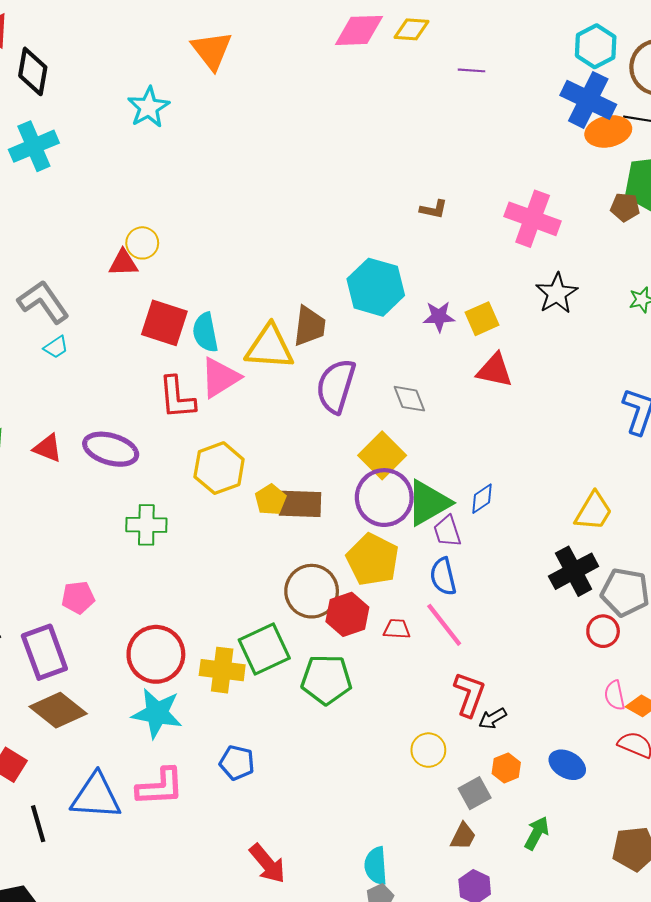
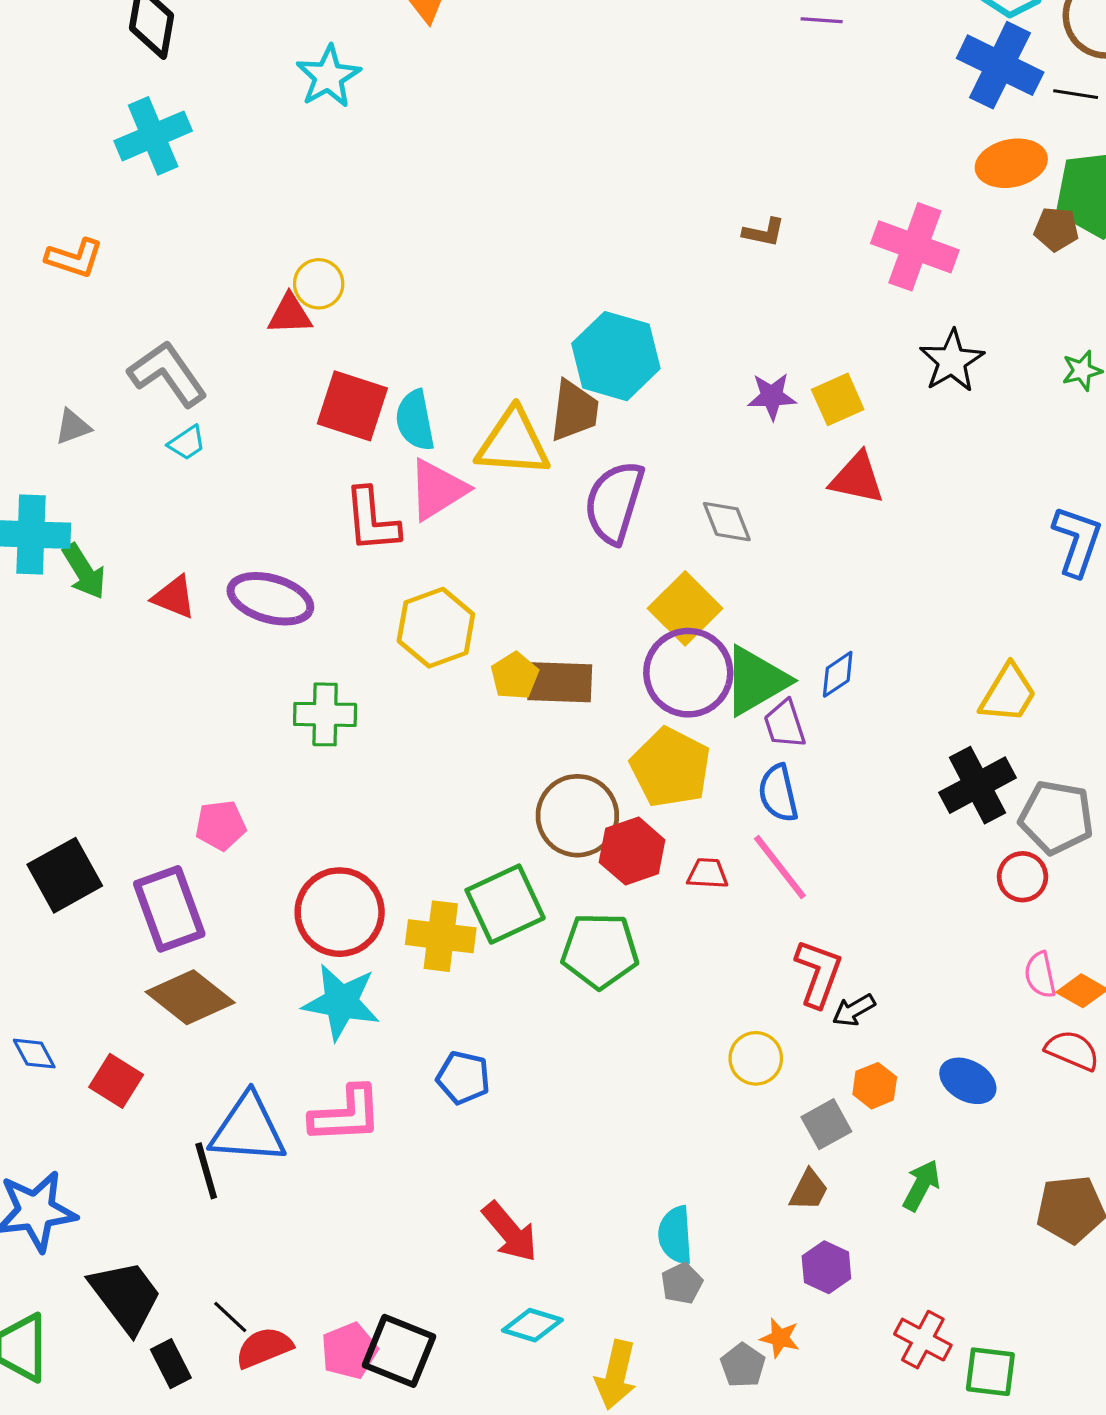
orange ellipse: (608, 131) -> (1011, 163), moved
cyan hexagon: (376, 287) -> (616, 356), moved
black line: (38, 824) -> (206, 1171), moved

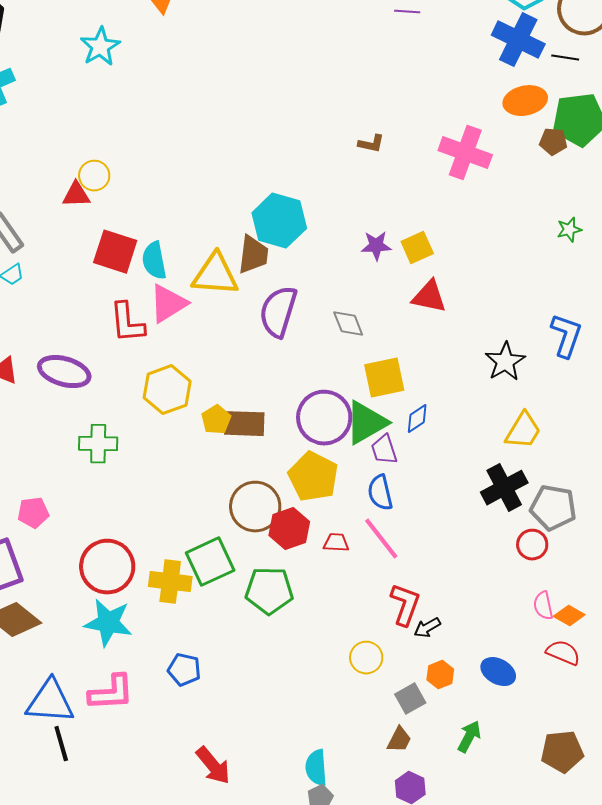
black star: (952, 361) -> (505, 362), moved
yellow square: (685, 608) -> (384, 378), moved, turned 33
black line: (206, 1171) -> (61, 744), moved

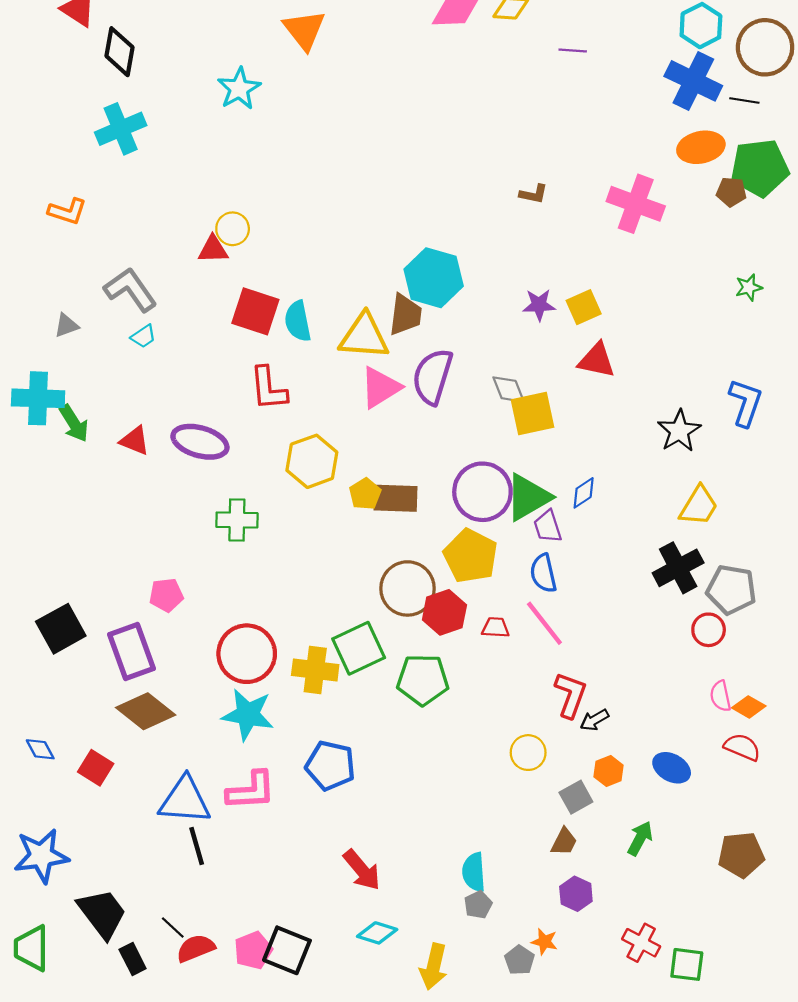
pink triangle: (168, 304) -> (380, 387), moved
yellow square: (384, 378) -> (532, 414), moved
blue pentagon: (184, 670) -> (330, 766), size x1.4

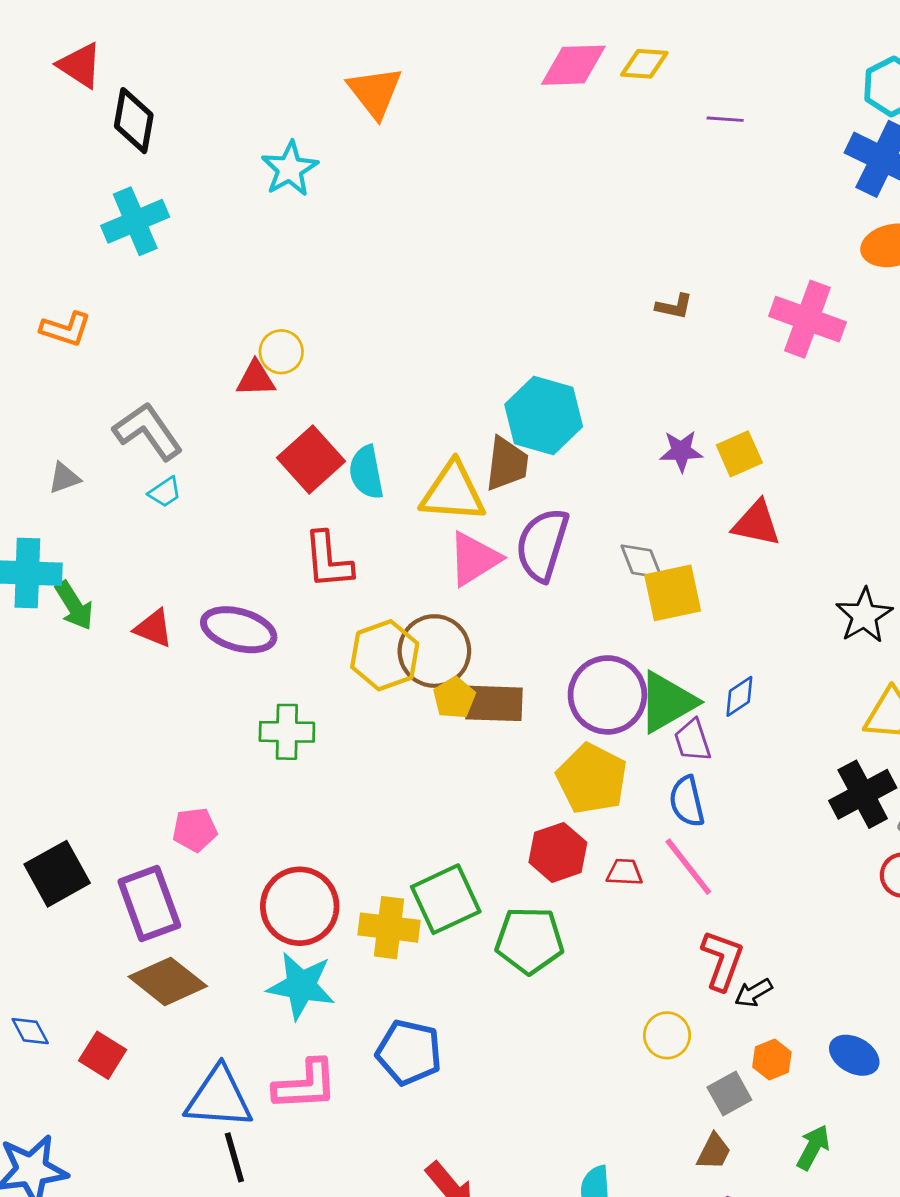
red square: (255, 311) -> (311, 460), turned 30
brown circle: (408, 588) -> (434, 651), moved

